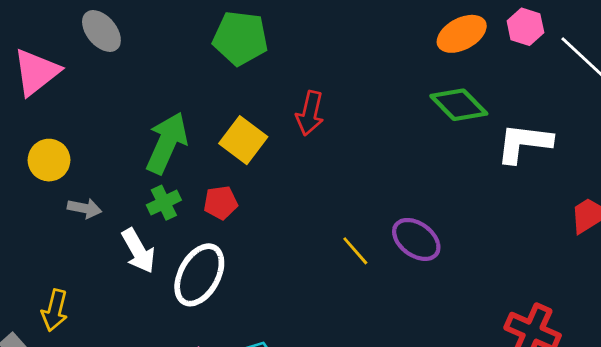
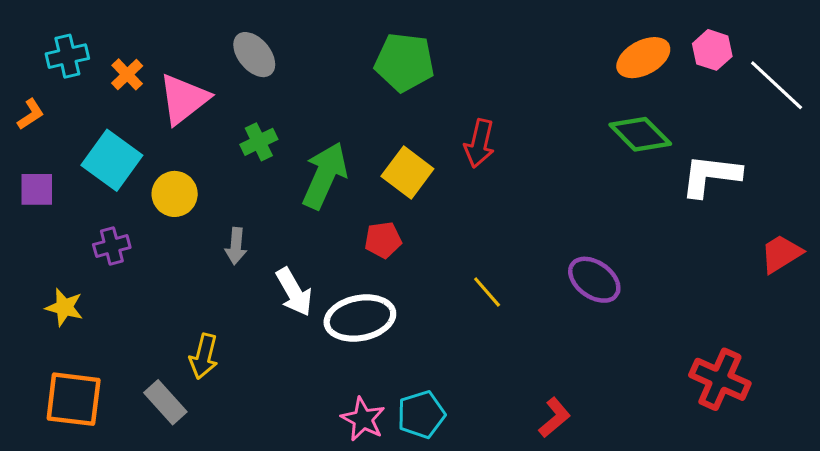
yellow circle: (49, 160) -> (175, 194), moved
green cross: (164, 203) -> (259, 142), moved
gray arrow: (84, 208) -> (236, 246), turned 84
yellow line: (355, 251) -> (487, 292), moved
white ellipse: (199, 275) -> (360, 318), turned 50

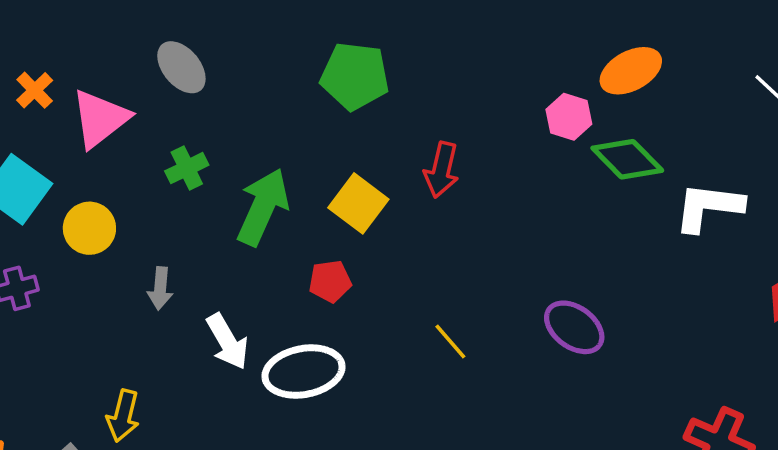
pink hexagon: (712, 50) -> (569, 117), moved

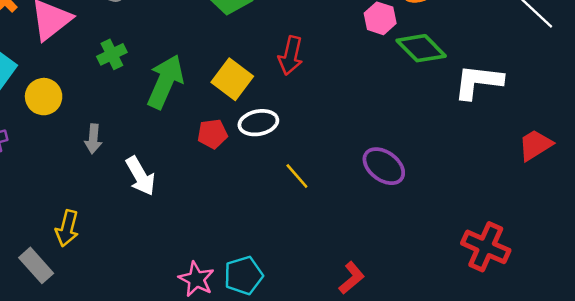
white ellipse: (304, 372) -> (258, 123), moved, size x0.7

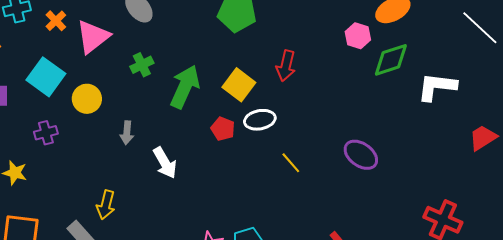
green diamond: (421, 48) -> (391, 60), turned -63
red pentagon: (212, 134) -> (223, 129), turned 30

